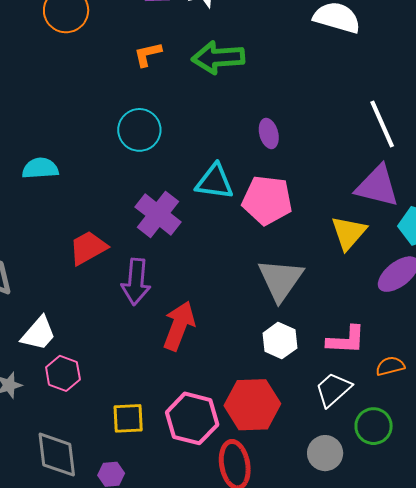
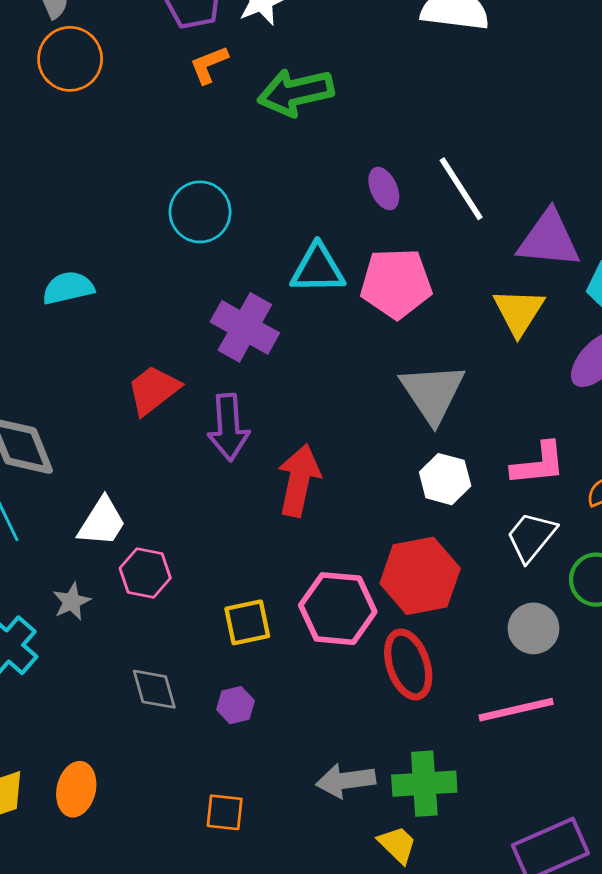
orange L-shape: (148, 54) -> (209, 65), moved
white line: (382, 124) -> (461, 189), moved
gray diamond: (57, 455) -> (154, 689), size x0.7

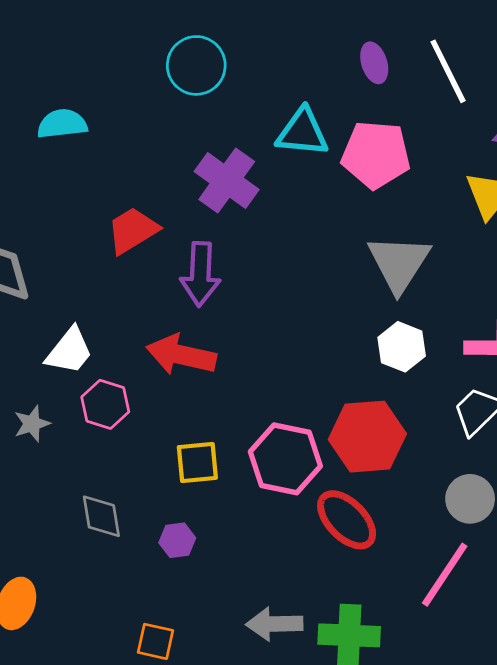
red arrow: (299, 480) -> (181, 355), moved, turned -96
red ellipse: (408, 664) -> (347, 520), turned -32
pink line: (516, 710) -> (445, 575), turned -50

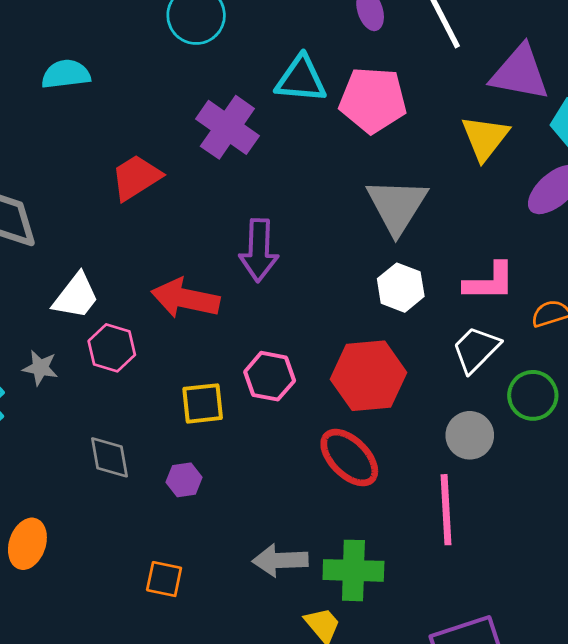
purple arrow: (200, 274) -> (259, 250), moved
gray star: (32, 424) -> (40, 368), turned 30
pink hexagon: (285, 459) -> (270, 376), moved, size x0.7
pink line: (445, 575) -> (446, 510), turned -36

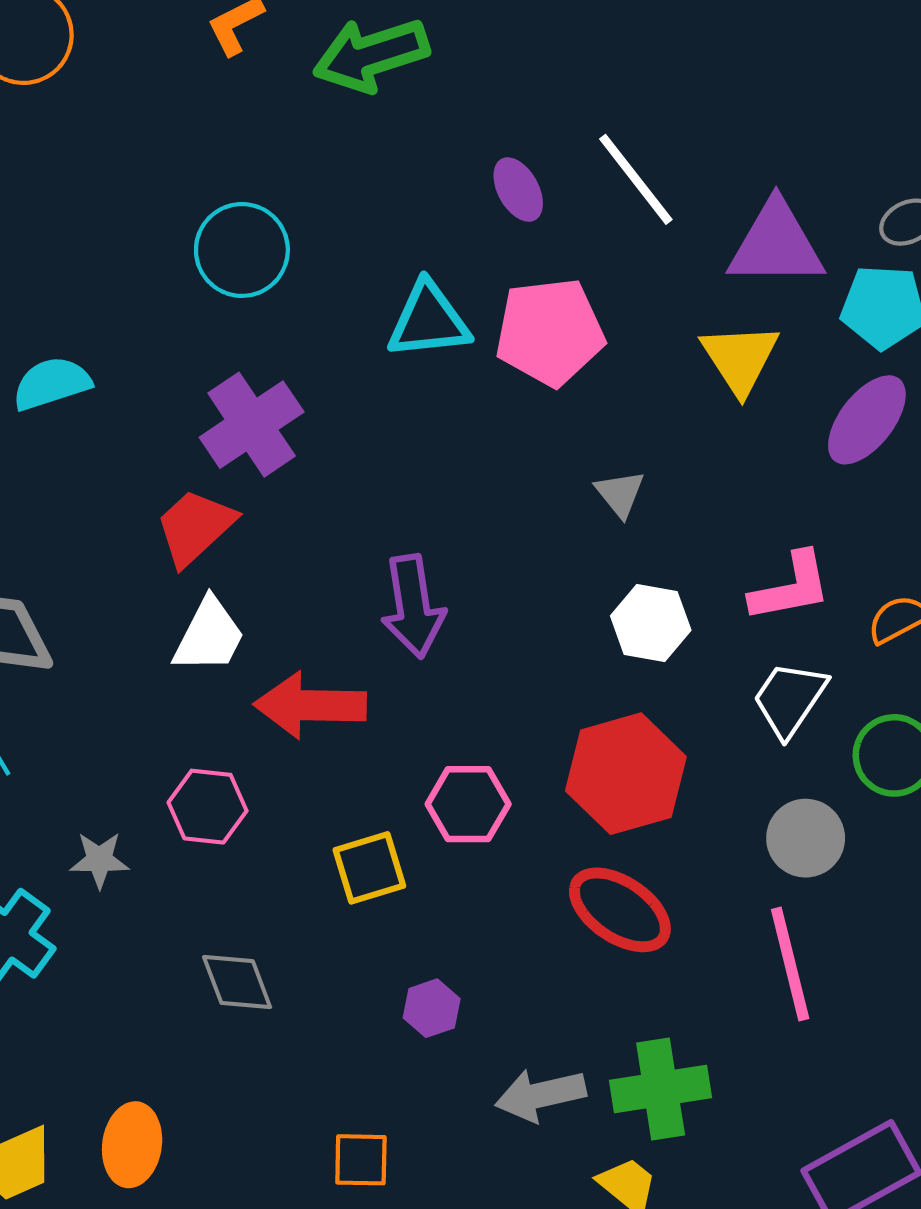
purple cross: (227, 127) -> (252, 425), moved, turned 32
gray triangle: (397, 206) -> (620, 494), size x0.5
white trapezoid: (76, 296) -> (209, 636), moved
purple hexagon: (184, 480) -> (432, 1008), moved

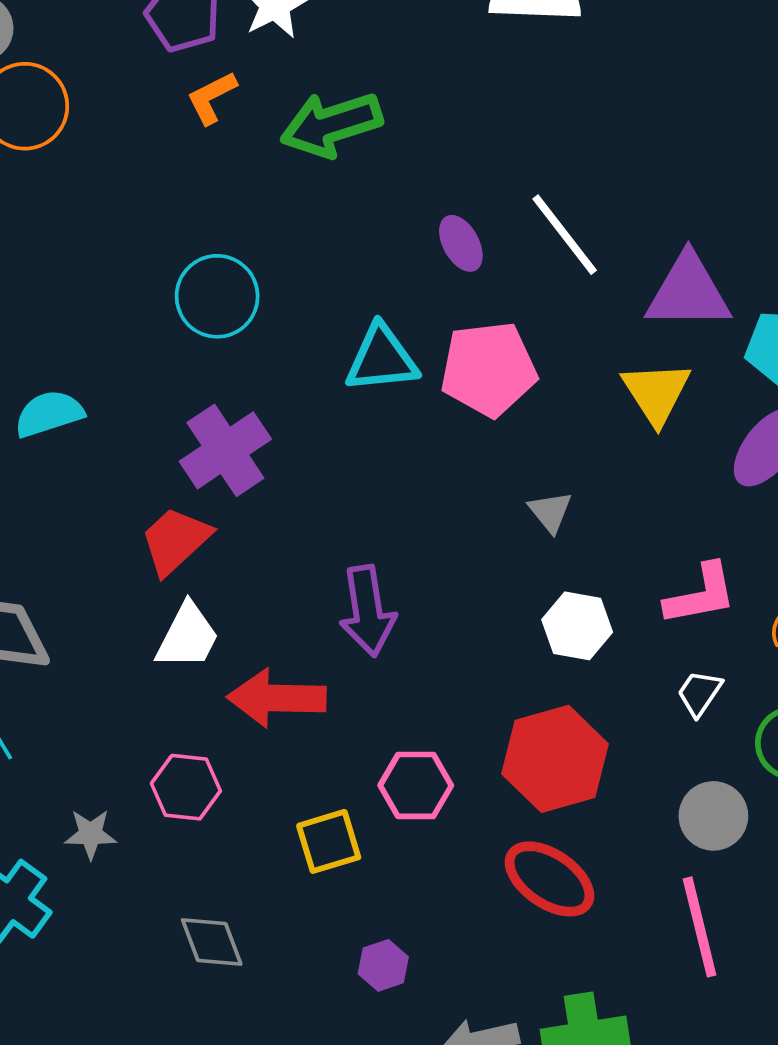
white trapezoid: (790, 699) -> (699, 693), size x0.7

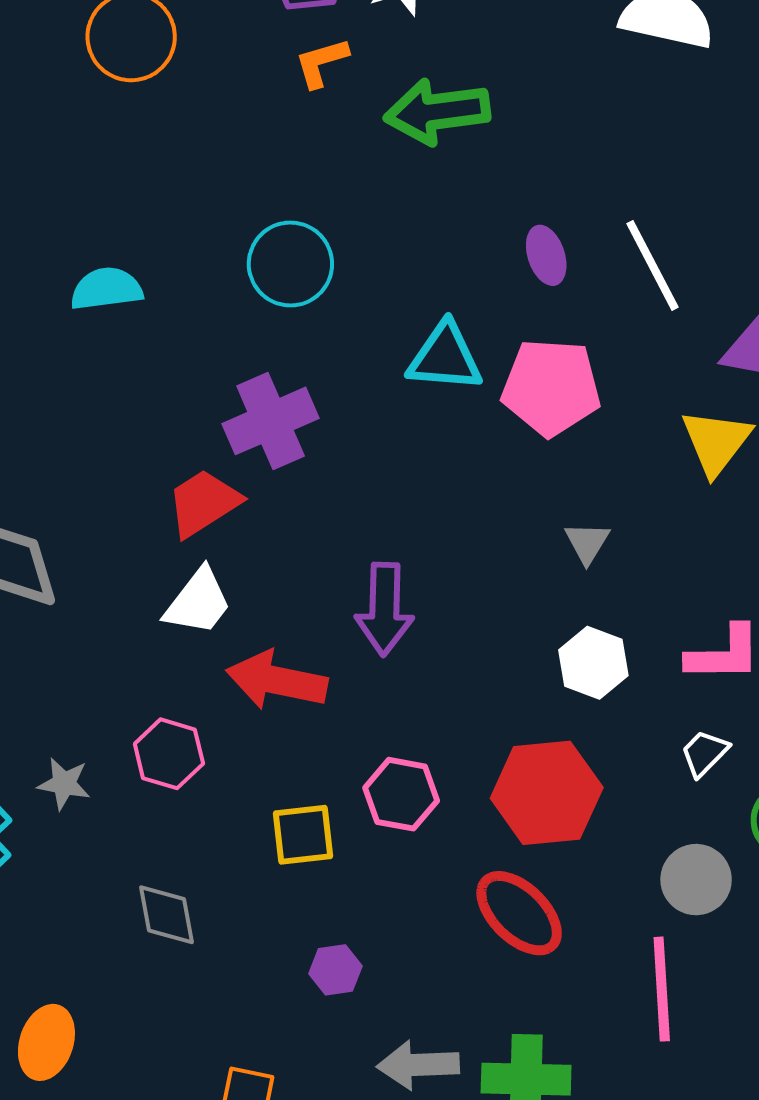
cyan semicircle: (49, 414) -> (106, 289), moved

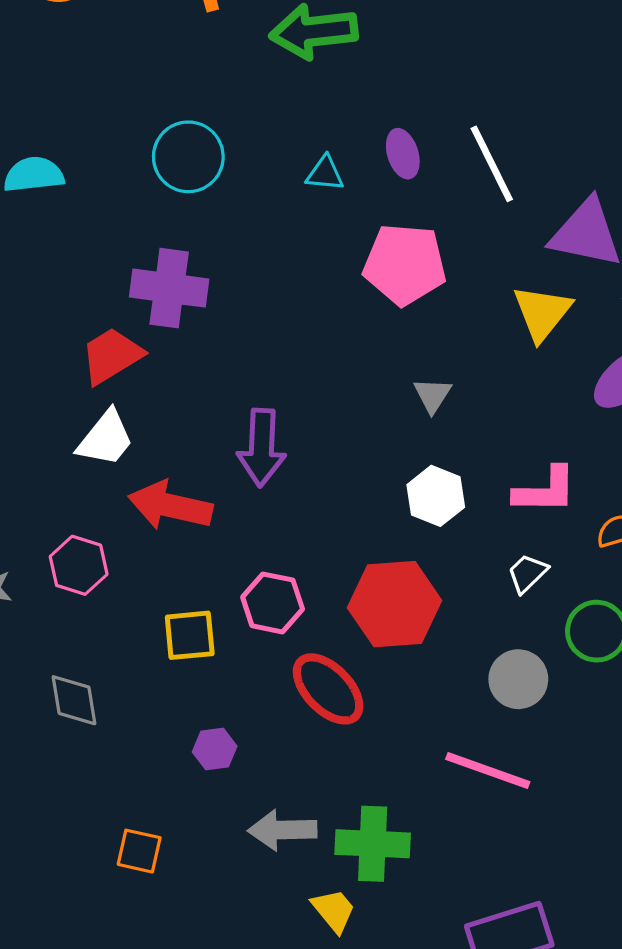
cyan triangle: (445, 357) -> (325, 173), moved, size x0.6
purple cross: (271, 421) -> (169, 288), turned 30
red ellipse: (519, 913) -> (328, 689), moved
pink line: (662, 989) -> (488, 770), turned -68

